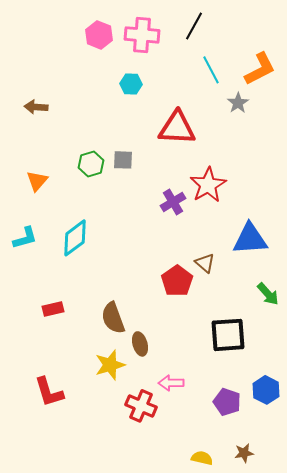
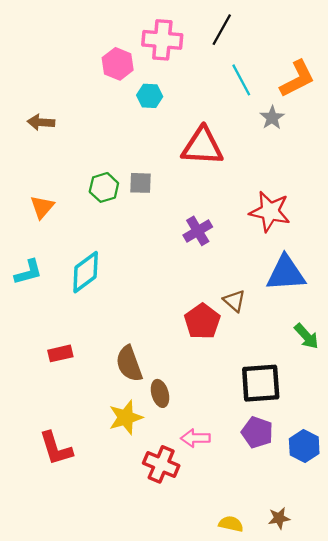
pink hexagon: (99, 35) -> (118, 64), moved
red star: (208, 185) -> (270, 212), moved, turned -30
purple pentagon: (227, 402) -> (257, 432), moved

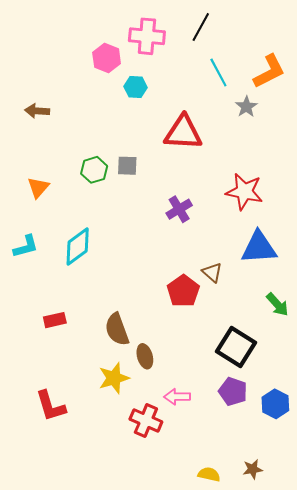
black square: (261, 383) -> (236, 347), turned 36

